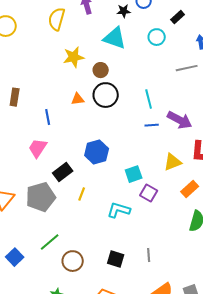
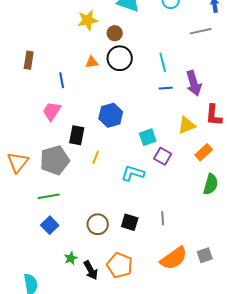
purple arrow: (180, 120) -> (194, 83), turned 45
black rectangle: (63, 172) -> (77, 135), turned -42
green line: (50, 242) -> (49, 196), moved, turned 30
blue square: (15, 257) -> (50, 225), moved
brown circle: (73, 261) -> (98, 224), moved

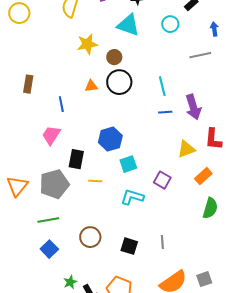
cyan square: (148, 137) -> (128, 164), moved
yellow line: (96, 157) -> (95, 181), turned 72
brown circle: (98, 224) -> (90, 237), moved

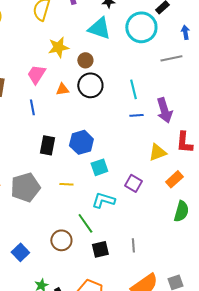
cyan circle: (170, 24) -> (141, 27), size x1.8
pink trapezoid: (51, 135) -> (36, 74), moved
black rectangle: (76, 159) -> (47, 145), moved
green line: (48, 220) -> (85, 223), moved, turned 65
black square: (129, 246) -> (100, 249), turned -30

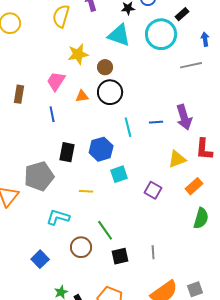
cyan line: (133, 89) -> (128, 127), moved
gray pentagon: (25, 187) -> (39, 176), moved
cyan L-shape: (103, 200) -> (58, 217), moved

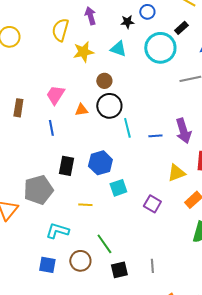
cyan triangle: (119, 35) -> (118, 49), size x0.7
yellow star: (78, 54) -> (83, 52), moved
cyan line: (128, 127) -> (127, 128), moved
blue square: (40, 259) -> (47, 265), moved, turned -36

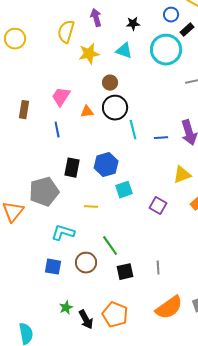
blue circle: (147, 12) -> (171, 15), moved

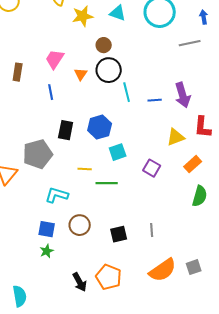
orange triangle: (87, 112) -> (81, 74), turned -48
green line: (110, 246) -> (107, 183), moved, turned -55
green star: (66, 308) -> (47, 251), moved

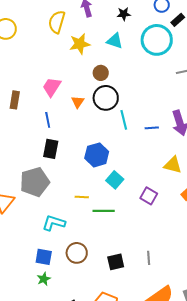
black rectangle: (66, 130) -> (51, 149), moved
yellow triangle: (176, 137) -> (173, 165), turned 36
cyan square: (118, 152) -> (115, 180), turned -30

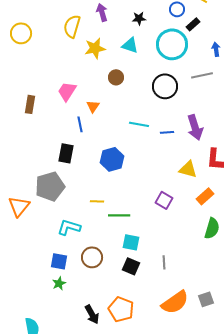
black circle: (106, 98) -> (165, 86), moved
blue line: (48, 120) -> (80, 124), moved
cyan line: (124, 120) -> (139, 124), turned -66
cyan square: (115, 180) -> (131, 242), moved, turned -30
black square: (116, 262) -> (131, 266), turned 36

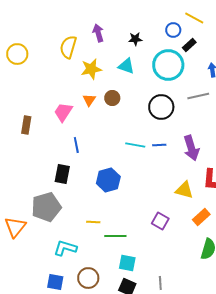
orange triangle: (93, 106) -> (89, 100), moved
blue line: (167, 132) -> (159, 145), moved

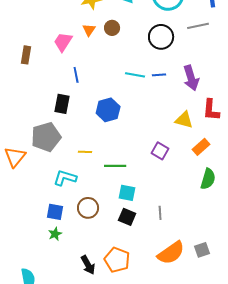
yellow line: (93, 222) -> (85, 152), moved

